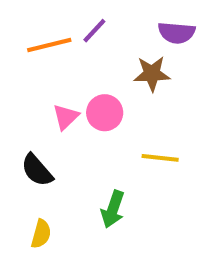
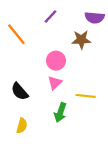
orange line: (49, 45) -> (16, 34), moved, turned 65
pink triangle: (66, 117) -> (55, 83), moved
yellow line: (160, 158) -> (86, 96), moved

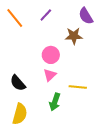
purple semicircle: (95, 18) -> (86, 16), turned 54
orange line: (16, 34) -> (15, 18), moved
yellow semicircle: (22, 126) -> (20, 114), size x1.5

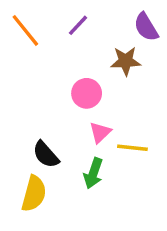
pink triangle: (50, 75) -> (100, 132), moved
black semicircle: (18, 83) -> (46, 155), moved

